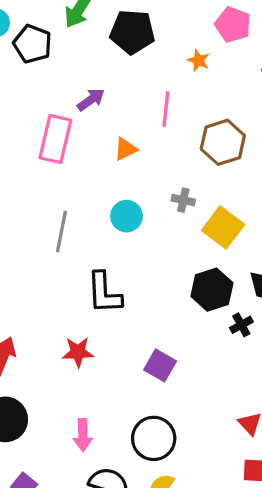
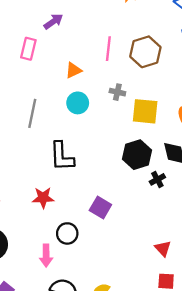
pink line: (166, 109) -> (108, 49), moved
pink rectangle: (55, 139) -> (28, 49), size x0.7
orange triangle: (125, 149) -> (73, 70), moved
yellow square: (223, 227) -> (145, 111), turned -32
black circle: (154, 438) -> (67, 233), moved, size x0.7

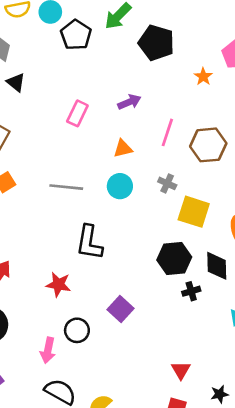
purple arrow: (53, 21) -> (129, 102), moved
gray line: (32, 113) -> (66, 187), turned 72

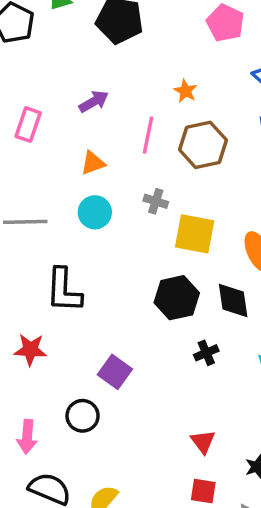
orange star: (203, 77) -> (185, 91), moved
black cross: (191, 291) -> (206, 353), moved
black circle: (77, 330) -> (83, 416), moved

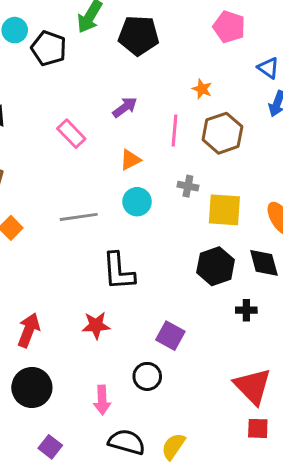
pink rectangle: (28, 125) -> (71, 134), turned -56
black cross: (206, 353) -> (246, 310), turned 30
red triangle: (203, 442) -> (253, 386), size x1.8

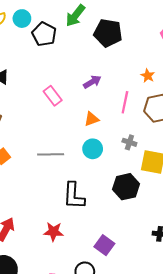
black hexagon: (216, 266) -> (126, 187), moved

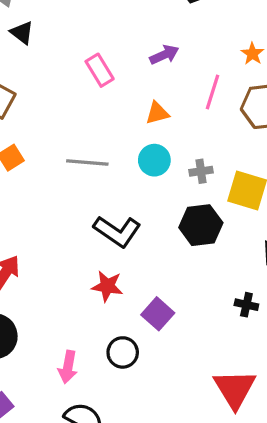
gray cross: (129, 142) -> (201, 171), moved, turned -32
black L-shape: (74, 196) -> (117, 231), turned -64
red star: (53, 232) -> (107, 286), moved

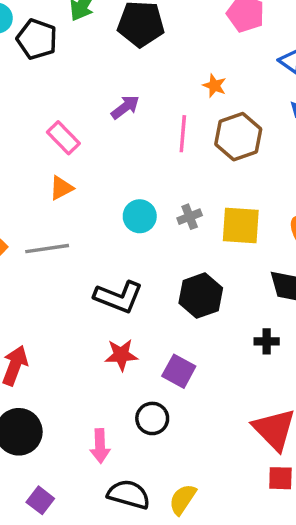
orange triangle: (157, 113) -> (61, 188), moved
gray line: (87, 162) -> (47, 249), moved
black hexagon: (201, 225) -> (201, 296), moved

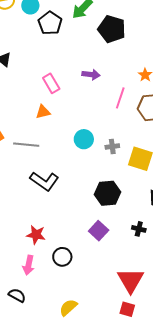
purple arrow: (125, 107) -> (91, 75), turned 30
black L-shape: (119, 297) -> (44, 181), moved
red star: (121, 355) -> (36, 235), moved
purple square: (179, 371) -> (99, 231), moved
black semicircle: (129, 494) -> (17, 295), moved, size x0.7

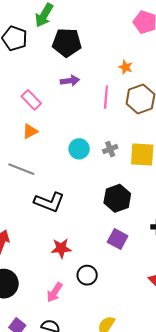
black pentagon: (112, 29) -> (67, 43), moved
gray line: (26, 145) -> (21, 169), turned 30
red star: (36, 235) -> (61, 248), moved
pink arrow: (29, 265) -> (55, 292), turned 36

